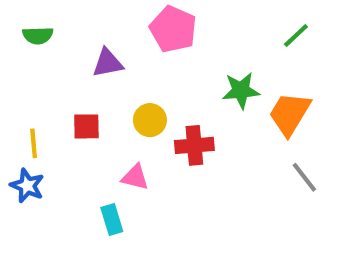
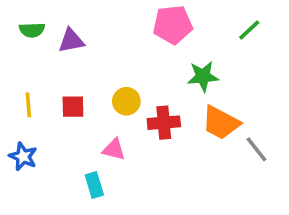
pink pentagon: (173, 29) -> (173, 25), moved, turned -30
purple triangle: (108, 63) -> (71, 41), moved
orange trapezoid: (290, 114) -> (221, 123), moved, turned -93
yellow line: (34, 143) -> (28, 105), moved

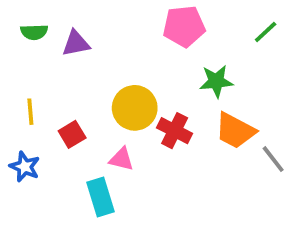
yellow circle: (126, 101) -> (135, 108), size x1.5
red square: (73, 107) -> (72, 134), moved, turned -30
red cross: (164, 123) -> (175, 131), turned 32
cyan rectangle: (94, 185) -> (101, 197), size x1.4

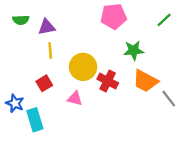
yellow line: (30, 112) -> (50, 50), moved
cyan rectangle: (101, 197) -> (35, 120), moved

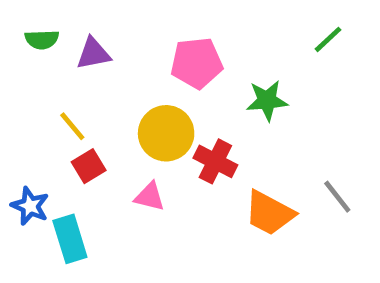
pink pentagon: (114, 16) -> (197, 63), moved
yellow line: (50, 50) -> (72, 126), moved, turned -35
orange trapezoid: (145, 81) -> (269, 213), moved

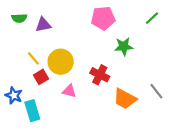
pink pentagon: (197, 63) -> (103, 18), moved
yellow circle: (166, 133) -> (61, 62), moved

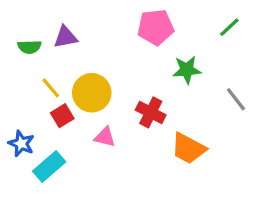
green semicircle: (19, 18) -> (29, 47), moved
gray line: (156, 91) -> (236, 99), moved
cyan rectangle: (32, 111) -> (49, 167), turned 66

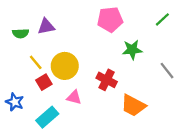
cyan rectangle: (49, 167) -> (47, 117), moved

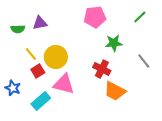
red cross: (107, 80) -> (102, 69), moved
pink triangle: (74, 97) -> (64, 84), size x1.6

